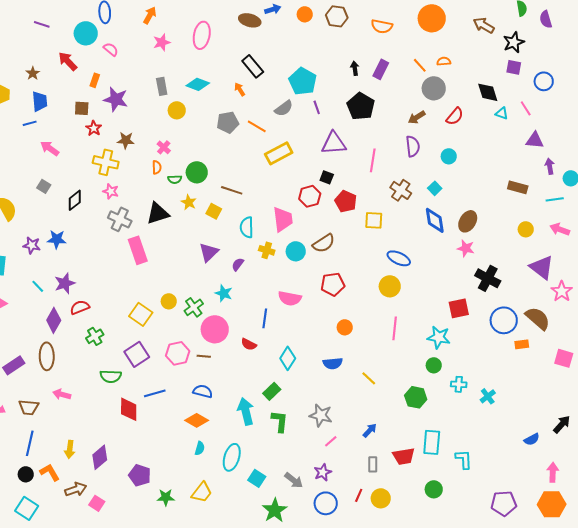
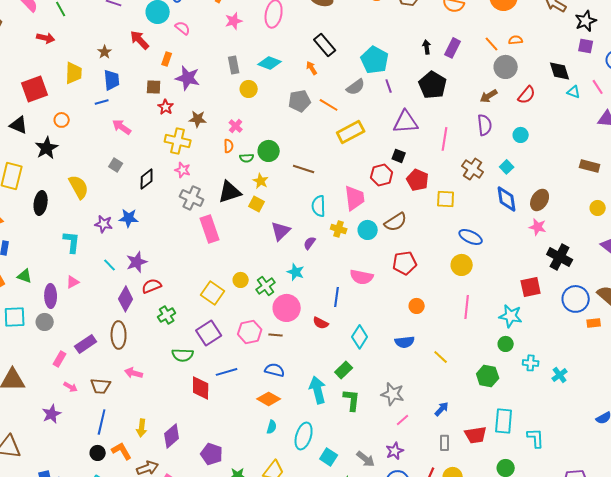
yellow square: (214, 211) -> (257, 204), moved

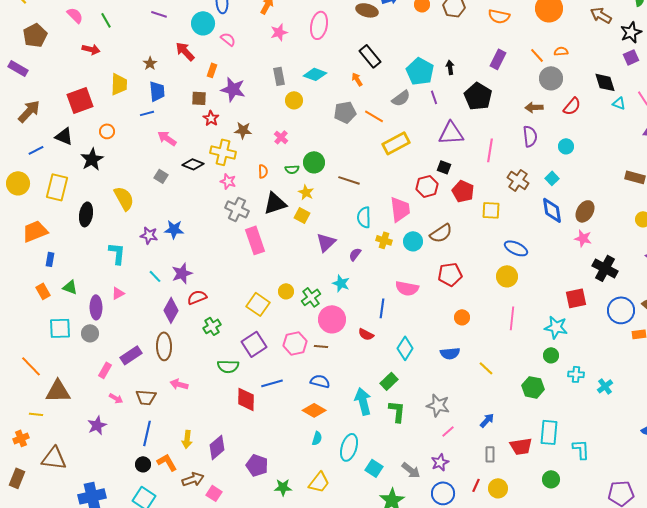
purple square: (586, 46) -> (631, 57), turned -35
black arrow: (427, 47) -> (450, 67), moved
brown arrow: (489, 96) -> (534, 107), turned 30
orange semicircle: (229, 146) -> (263, 171), moved
black diamond: (147, 179) -> (193, 164), moved, turned 60

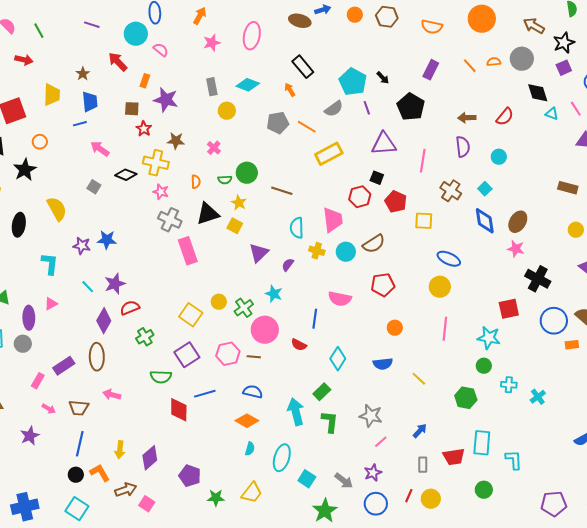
black arrow: (450, 67) -> (383, 78), turned 144
gray circle: (551, 78) -> (522, 59), moved

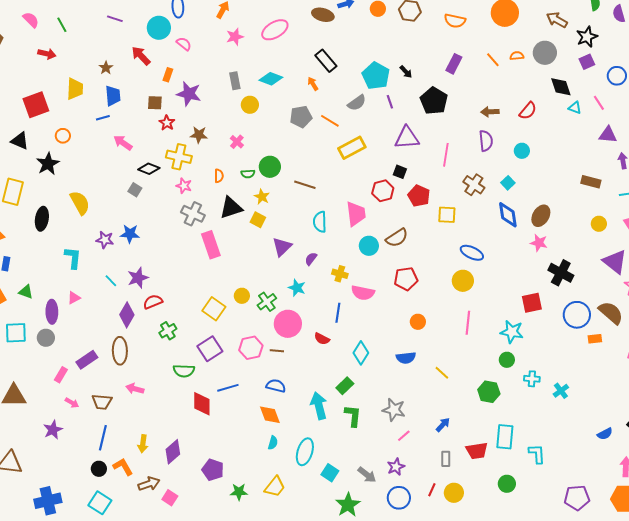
pink ellipse: (252, 36) -> (275, 30), turned 48
gray square: (94, 187) -> (135, 190), moved
yellow cross: (317, 251) -> (340, 274), moved
orange diamond: (247, 421) -> (270, 415), turned 40

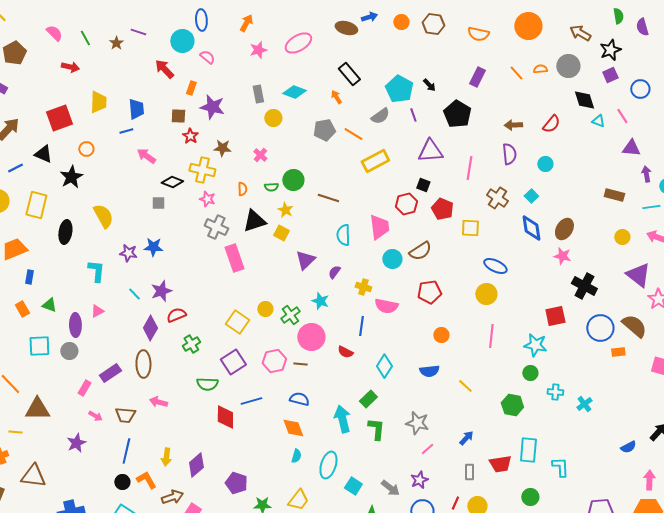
brown star: (106, 68) -> (116, 43), moved
gray square: (135, 190) -> (158, 203), turned -32

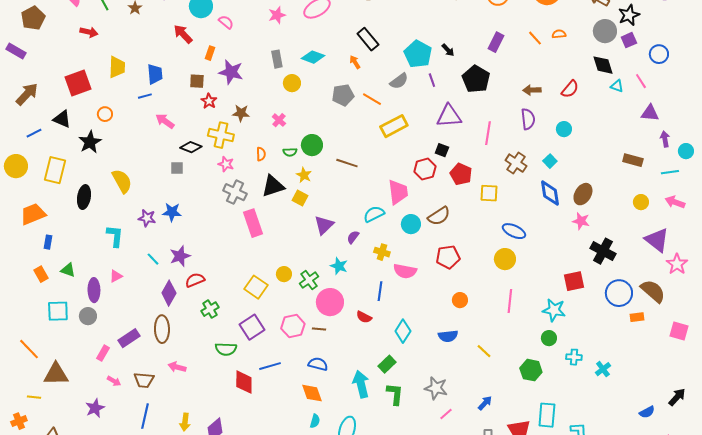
gray circle: (568, 66) -> (605, 31), moved
cyan semicircle: (343, 235) -> (374, 214), moved, turned 65

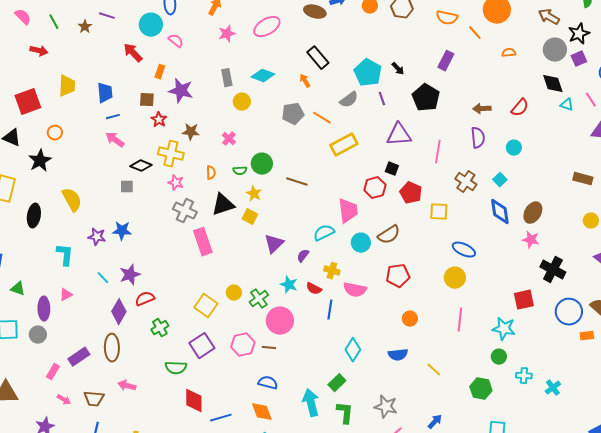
orange line: (535, 38) -> (475, 33), moved
blue line: (145, 96) -> (113, 117), moved
red semicircle: (364, 317) -> (314, 289), moved
blue line: (270, 366) -> (221, 418), moved

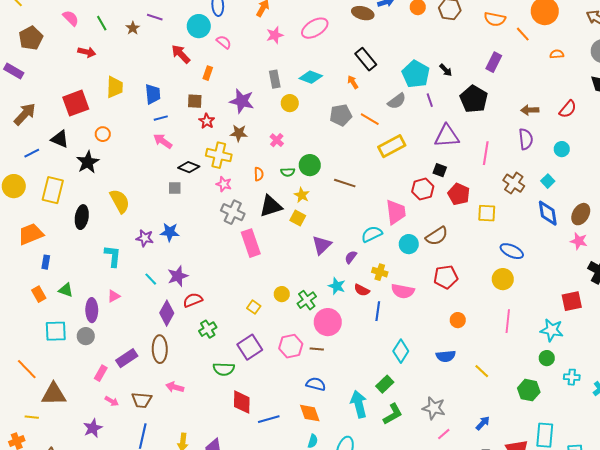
purple star: (181, 91) -> (242, 101), moved
yellow square: (206, 306) -> (254, 307), size x0.6
green L-shape: (345, 413) -> (393, 414), turned 55

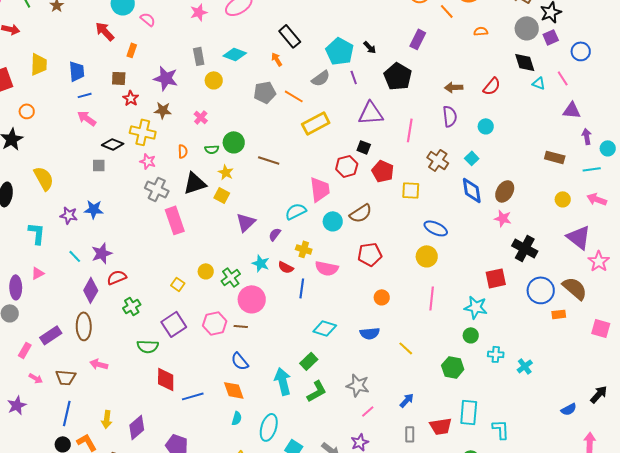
cyan diamond: (401, 351) -> (325, 328), turned 75
blue semicircle: (316, 384) -> (240, 361), turned -144

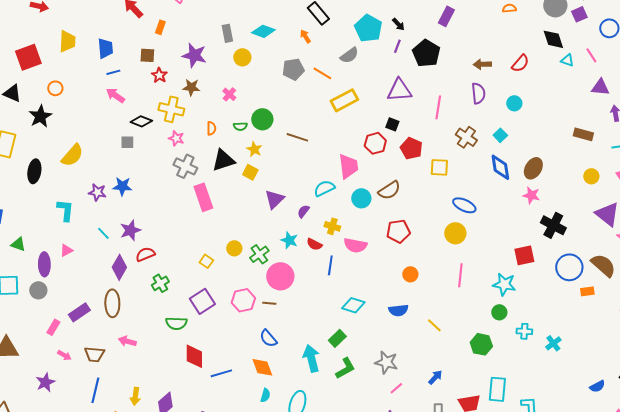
purple line: (354, 77) -> (397, 46), moved, turned 40
yellow semicircle: (44, 178) -> (72, 155), turned 70

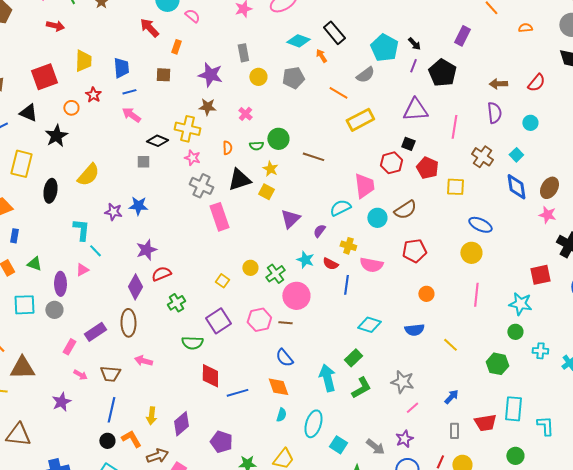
cyan diamond: (263, 31) -> (298, 41), moved
gray pentagon: (293, 69) -> (293, 78), moved
red star: (159, 75) -> (93, 95), moved
cyan line: (103, 233) -> (95, 251), moved

